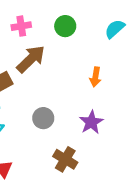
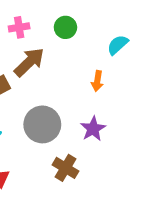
cyan semicircle: (115, 29) -> (118, 45), moved
gray circle: (43, 118) -> (42, 124), size x1.6

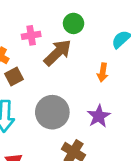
pink cross: (19, 27) -> (31, 35), moved
brown arrow: (29, 62) -> (58, 53), moved

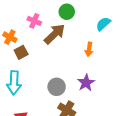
pink cross: (31, 35) -> (34, 21), turned 32
gray circle: (52, 112) -> (57, 87), moved, size x0.7

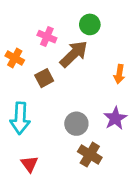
brown square: (21, 52) -> (44, 78), moved

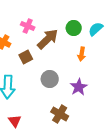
green circle: (90, 24) -> (74, 28), moved
gray circle: (76, 124) -> (50, 79), moved

